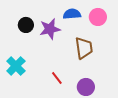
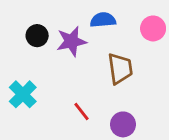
pink circle: (98, 17) -> (153, 28), moved

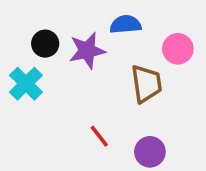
pink circle: (153, 28) -> (178, 49), moved
cyan cross: (23, 94) -> (26, 84), moved

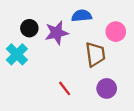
purple circle: (150, 152) -> (107, 88), moved

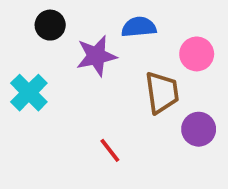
black circle: (29, 28) -> (50, 25), moved
purple circle: (107, 88) -> (199, 129), moved

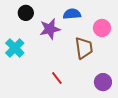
purple circle: (199, 129) -> (103, 82), moved

